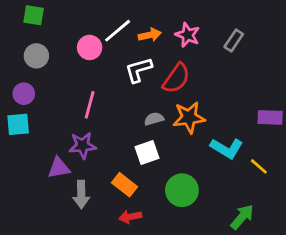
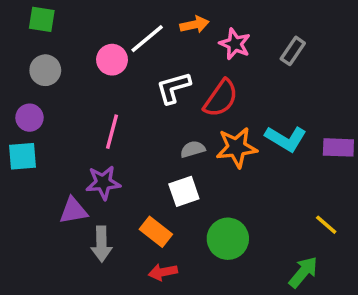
orange arrow: (150, 35) -> (195, 25), moved
cyan L-shape: (227, 148) -> (286, 139), moved
yellow line: (259, 166) -> (326, 225), moved

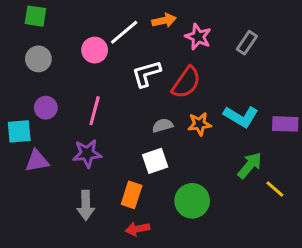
purple circle: (29, 118) -> (46, 108), moved
orange star: (237, 147) -> (200, 124), size x0.7
purple triangle: (73, 211) -> (37, 161), moved
orange rectangle: (156, 232) -> (132, 195), turned 70
green arrow: (303, 272) -> (250, 165), moved

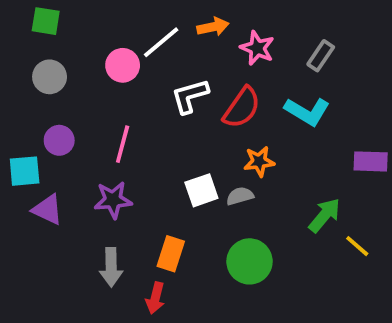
cyan L-shape: (241, 117) -> (307, 111), moved
gray semicircle: (163, 125) -> (240, 196), moved
purple triangle: (37, 161) -> (48, 210), turned 35
white square: (155, 161) -> (201, 190), moved
red arrow: (137, 229) -> (155, 298), moved, turned -65

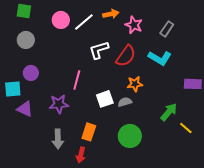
pink circle: (123, 65) -> (61, 20), moved
pink line: (123, 144) -> (77, 80), moved

